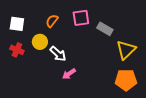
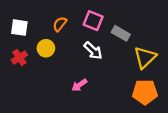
pink square: (81, 18) -> (93, 21), turned 30
red cross: (17, 50) -> (19, 57), turned 32
white arrow: (58, 54) -> (93, 51), moved

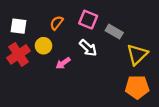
red cross: (19, 57) -> (18, 54), size x1.5
pink arrow: (79, 85) -> (63, 63), moved

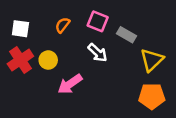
yellow circle: (44, 46) -> (48, 60), moved
pink arrow: (63, 63) -> (70, 84), moved, size x1.5

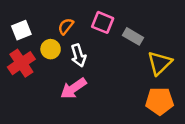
white square: (20, 29) -> (21, 30), turned -30
white arrow: (98, 53) -> (78, 55), moved, turned 30
yellow circle: (48, 60) -> (51, 49), moved

